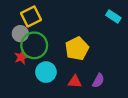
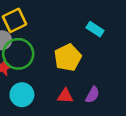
cyan rectangle: (113, 16) -> (95, 29), moved
cyan circle: (46, 72) -> (22, 95), moved

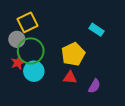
cyan circle: (22, 95) -> (34, 71), moved
red triangle: (65, 96) -> (70, 78), moved

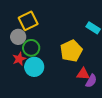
green circle: (31, 51) -> (31, 48), size x0.7
red triangle: (70, 78) -> (83, 74), moved

